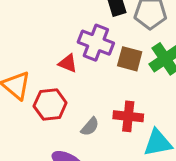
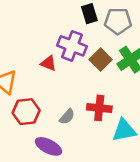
brown square: (130, 59) -> (101, 60), turned 30
red hexagon: (50, 105) -> (26, 112), moved

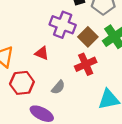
red triangle: (48, 63) -> (42, 53), moved
red cross: (99, 108) -> (86, 64), moved, turned -30

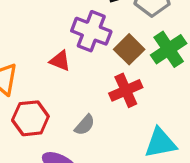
red triangle: (42, 53) -> (60, 61), moved

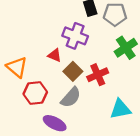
brown square: (129, 49) -> (73, 71), moved
gray semicircle: (85, 125) -> (71, 97), size x1.5

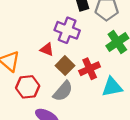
cyan triangle: (120, 109) -> (112, 87), moved

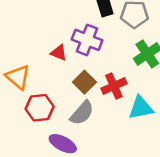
red triangle: (47, 49) -> (59, 53), moved

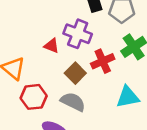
red cross: (114, 86) -> (103, 61), moved
gray semicircle: (82, 113) -> (73, 102), turned -105

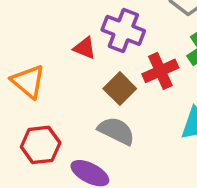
red hexagon: (34, 97) -> (41, 145), moved

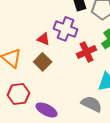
brown square: (120, 89) -> (42, 62), moved
gray semicircle: (116, 131) -> (92, 104), moved

